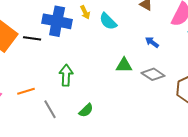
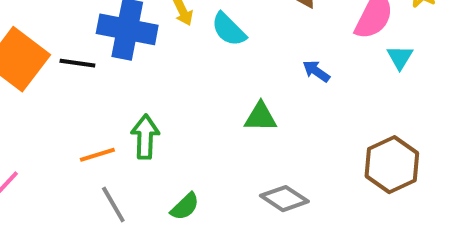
gray diamond: (153, 74) -> (284, 199), moved
orange line: (26, 91) -> (97, 155), moved

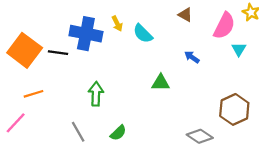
orange line: (97, 155) -> (33, 94), moved
gray diamond: (284, 199) -> (200, 136), moved

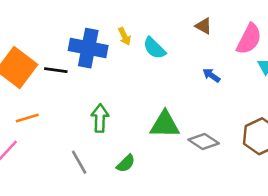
green triangle: (161, 83) -> (165, 125), moved, size x1.4
gray diamond: (200, 136) -> (204, 141), moved

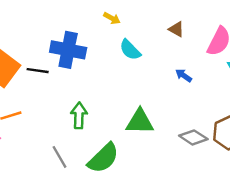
yellow arrow: (125, 36) -> (112, 18), moved, turned -35
gray diamond: (204, 141) -> (193, 137), moved
green semicircle: (126, 163) -> (103, 158), size x1.8

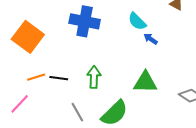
black line: (38, 71) -> (59, 78), moved
blue arrow: (184, 75) -> (151, 39), moved

